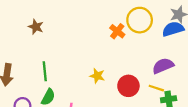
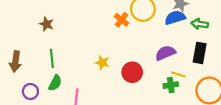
brown star: (36, 27) -> (46, 24), moved
yellow line: (156, 88) -> (178, 74), moved

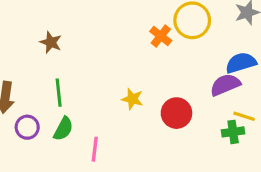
blue semicircle: (175, 18) -> (241, 63), moved
purple circle: (30, 92) -> (27, 127), moved

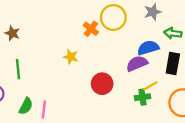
yellow star: (132, 99) -> (71, 57), moved
yellow line: (244, 116) -> (150, 86), turned -48
green semicircle: (63, 129) -> (26, 106), moved

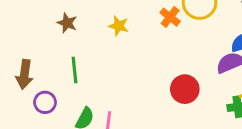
yellow star: (71, 57) -> (119, 26), moved

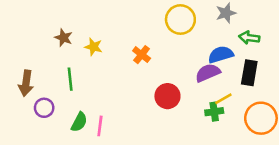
orange cross: (170, 17) -> (142, 55), moved
yellow star: (119, 26) -> (93, 47), moved

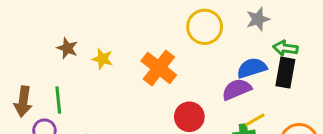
orange cross: (142, 55) -> (159, 68), size x1.6
black rectangle: (249, 73) -> (285, 73), moved
green line: (70, 79) -> (58, 100), moved

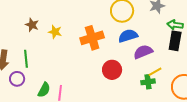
orange cross: (159, 68) -> (92, 38), turned 35
blue semicircle: (252, 68) -> (128, 36), moved

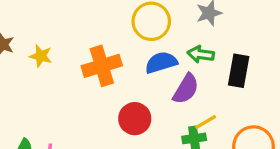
green arrow: (175, 25) -> (201, 54), moved
purple semicircle: (143, 52) -> (186, 89), turned 144

